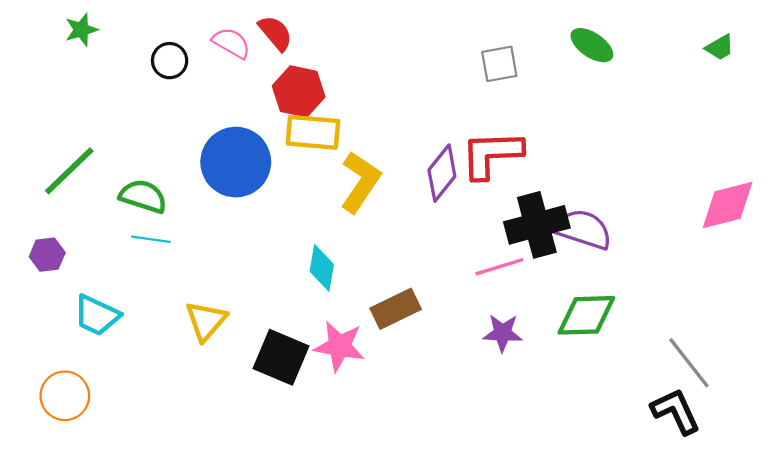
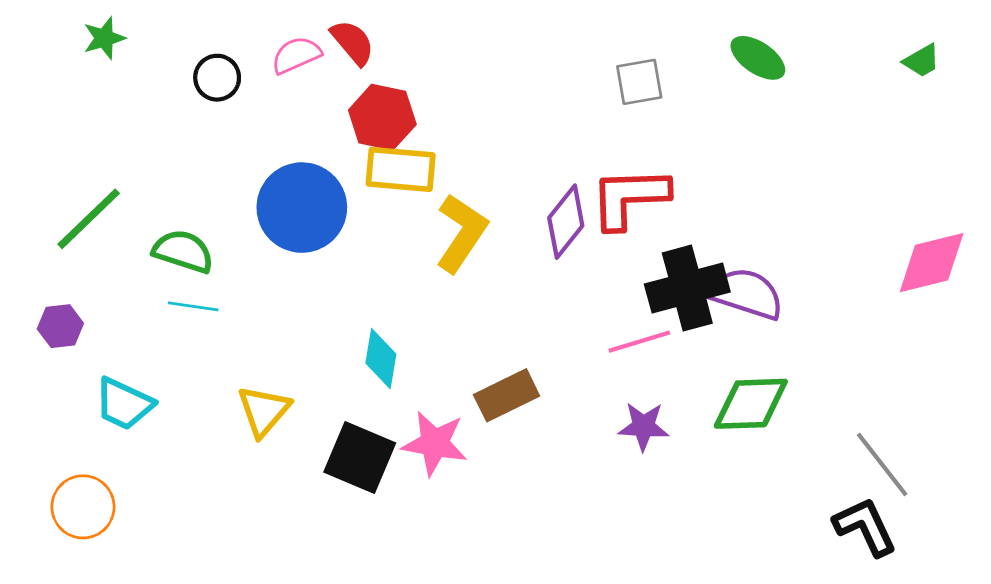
pink semicircle: (231, 43) -> (296, 55), turned -54
cyan diamond: (322, 268) -> (381, 359), moved

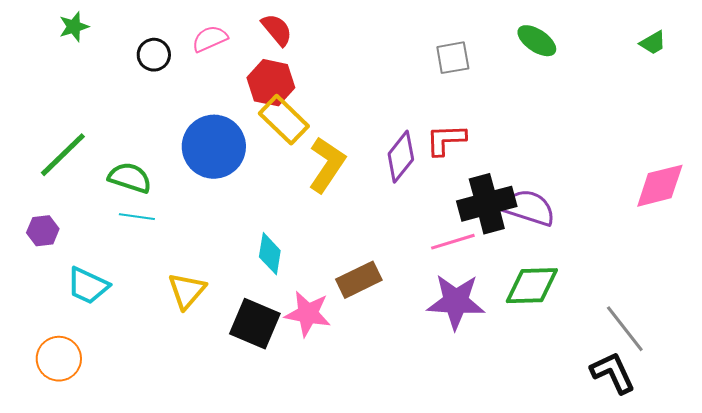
red semicircle: (353, 42) -> (277, 30), moved
yellow rectangle: (401, 169) -> (284, 120), turned 39
red L-shape: (629, 198) -> (446, 140), size x0.7
purple star: (644, 426) -> (456, 302), size x1.6

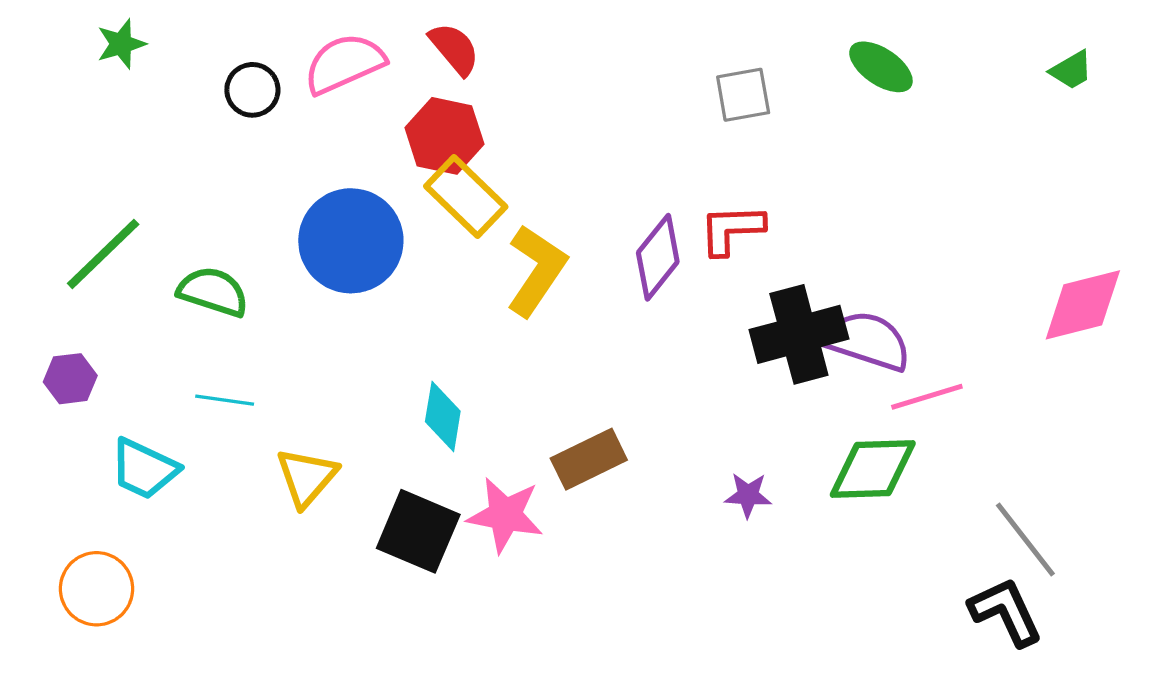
pink semicircle: (210, 39) -> (344, 64), size x1.4
cyan line: (137, 217) -> (225, 400), moved
pink line: (453, 242) -> (927, 397), moved
purple star: (456, 302) -> (748, 495), size x0.5

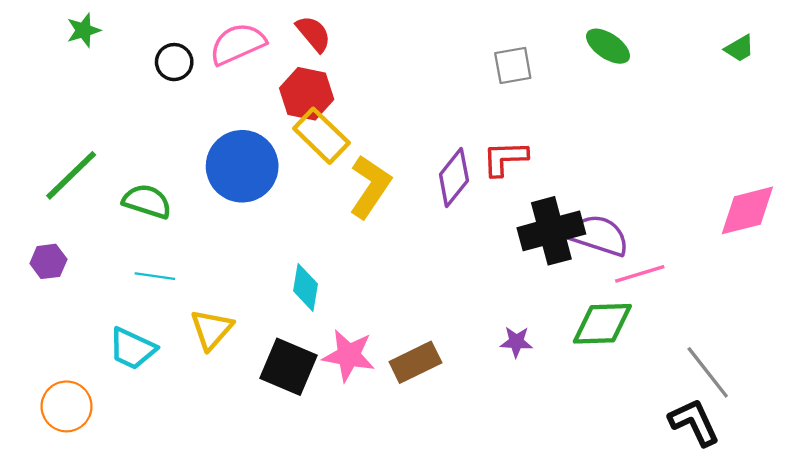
brown rectangle: (589, 459) -> (415, 362), moved
cyan trapezoid: (144, 469) -> (132, 349), moved

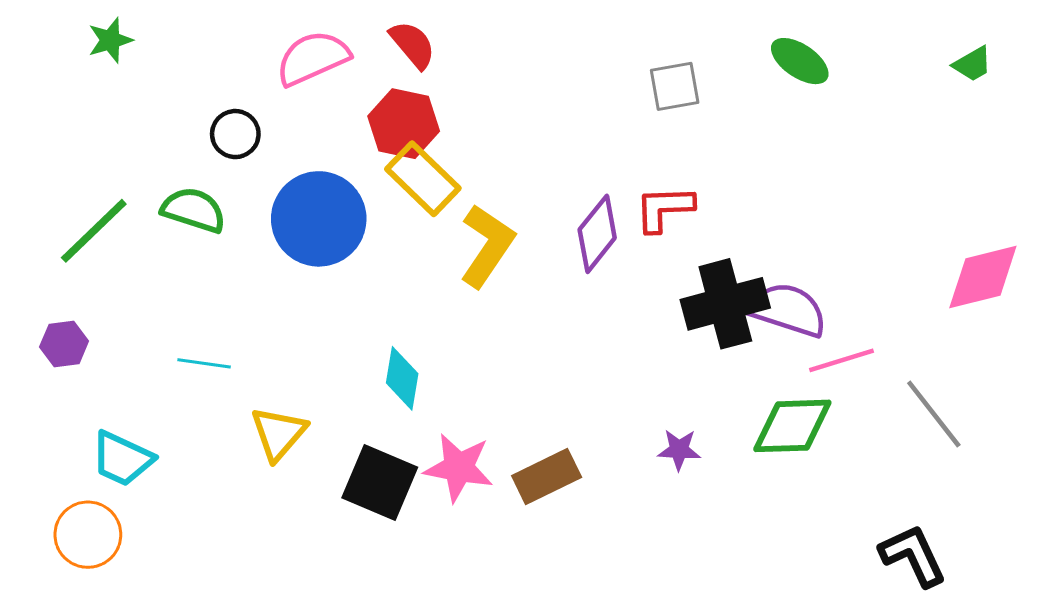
black circle: (174, 62) -> (235, 134), moved
green semicircle: (147, 201) -> (194, 210), moved
cyan trapezoid: (132, 349) -> (122, 459), moved
gray line: (708, 372) -> (934, 414), moved

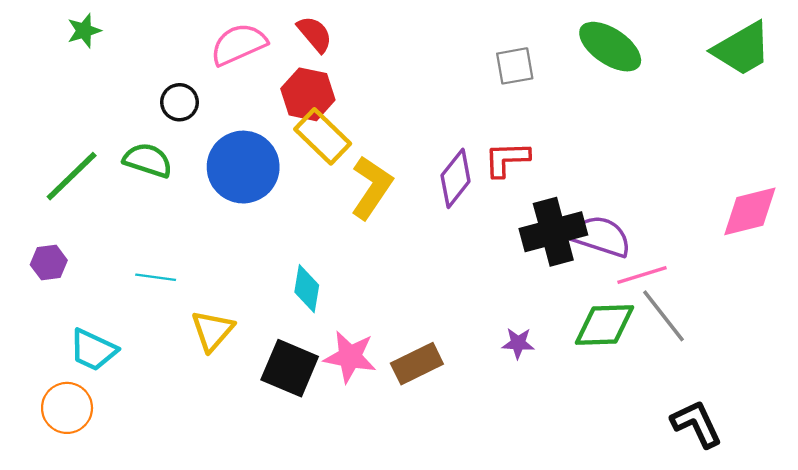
green ellipse: (800, 61) -> (610, 47), size x1.4
green trapezoid: (973, 64) -> (742, 49), size x2.0
gray line: (934, 414) -> (664, 316), moved

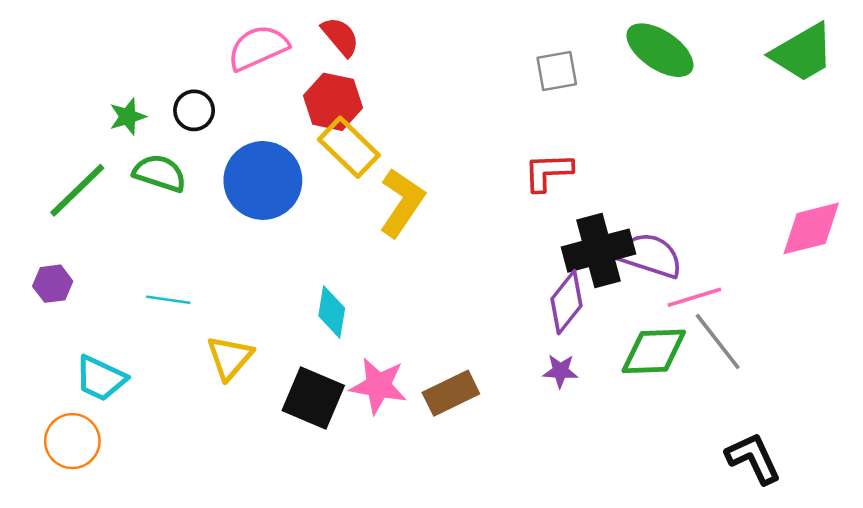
green star: (84, 31) -> (128, 117), moved
purple diamond: (456, 178) -> (567, 302), moved

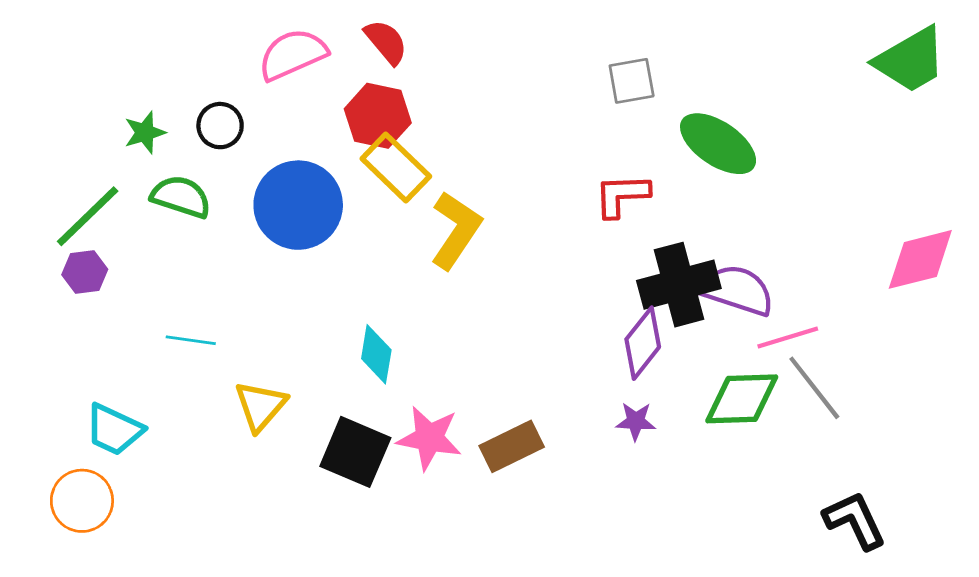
green ellipse: (660, 50) -> (718, 144), moved
purple hexagon: (53, 284) -> (85, 272), moved

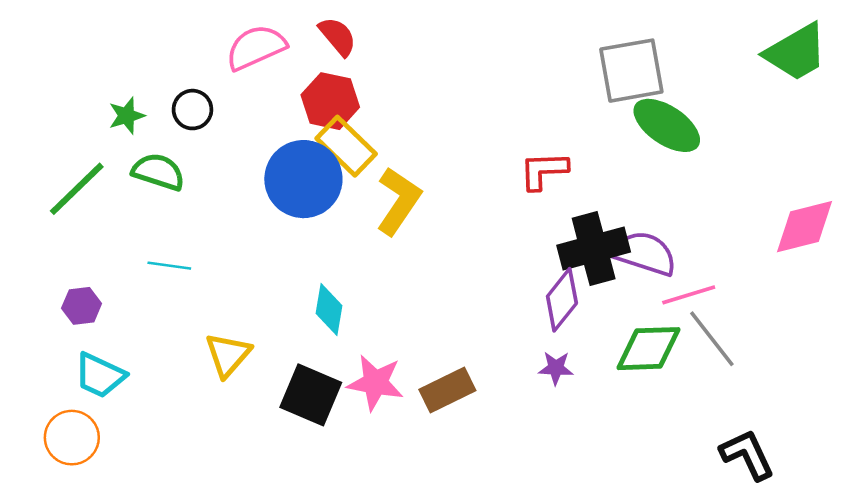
gray square: (632, 81) -> (631, 71), moved, size x1.6
green ellipse: (718, 144) -> (667, 125), moved
blue circle: (298, 205) -> (303, 179), moved
purple hexagon: (85, 272) -> (82, 306), moved
cyan line: (191, 340) -> (169, 266), moved

